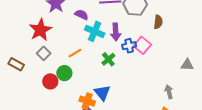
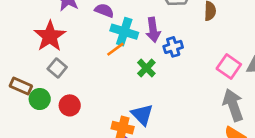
pink square: (142, 45) -> (229, 66), moved
orange line: (75, 53) -> (115, 49), moved
green circle: (64, 73) -> (40, 99), moved
gray arrow: (169, 92) -> (233, 105), size x1.6

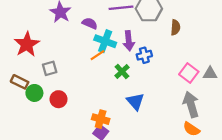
red star: (50, 36) -> (27, 44), moved
gray square: (57, 68) -> (50, 68), turned 32
blue triangle: (142, 115) -> (135, 101), moved

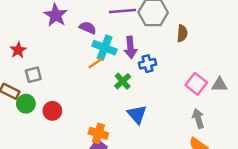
red star: (27, 44) -> (18, 50), size x0.6
gray square: (50, 68) -> (33, 75), moved
gray arrow: (191, 104) -> (198, 118), size x0.7

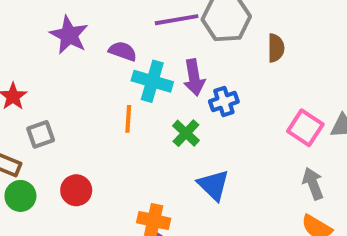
orange line: (96, 63) -> (128, 119), moved, turned -49
green circle: (26, 104) -> (20, 196), moved

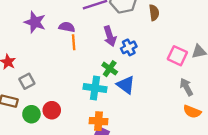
cyan cross: (152, 81) -> (95, 88), moved
orange line: (128, 119) -> (74, 42), moved
blue triangle: (213, 185) -> (126, 85), moved
green circle: (20, 196) -> (31, 114), moved

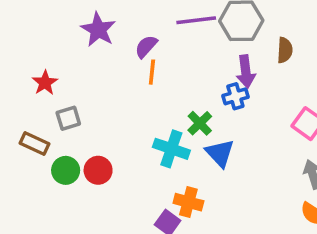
purple semicircle: (67, 27) -> (146, 46), turned -70
purple arrow: (110, 36) -> (246, 72), moved
orange cross: (98, 121) -> (188, 202), moved

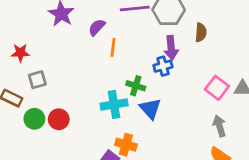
orange line: (152, 72) -> (113, 47), moved
red star: (45, 83) -> (20, 53), turned 30
green cross: (200, 123) -> (136, 86), turned -30
cyan cross: (171, 149) -> (114, 104), turned -30

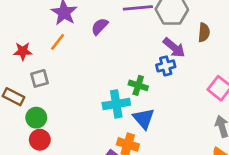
orange line: (113, 47) -> (58, 42), moved, turned 30
purple arrow: (171, 48) -> (174, 48), turned -45
blue triangle: (150, 109) -> (144, 118), moved
red circle: (59, 119) -> (40, 140), moved

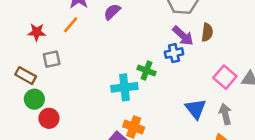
brown semicircle: (204, 32) -> (207, 32), moved
green circle: (36, 118) -> (34, 99), moved
blue triangle: (144, 118) -> (196, 109), moved

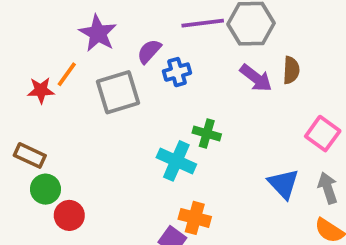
orange line: (71, 25) -> (67, 74), moved
blue cross: (174, 53) -> (177, 72), moved
gray square: (52, 59) -> (118, 92), moved, size x1.6
cyan cross: (124, 87) -> (176, 161), turned 35

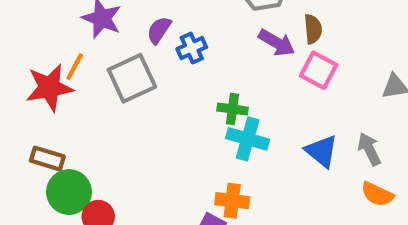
red star: (41, 90) -> (49, 88), size x1.6
pink square: (323, 134) -> (319, 70), moved
cyan cross: (176, 161) -> (248, 139), moved
green circle: (45, 189) -> (69, 192), size x1.4

